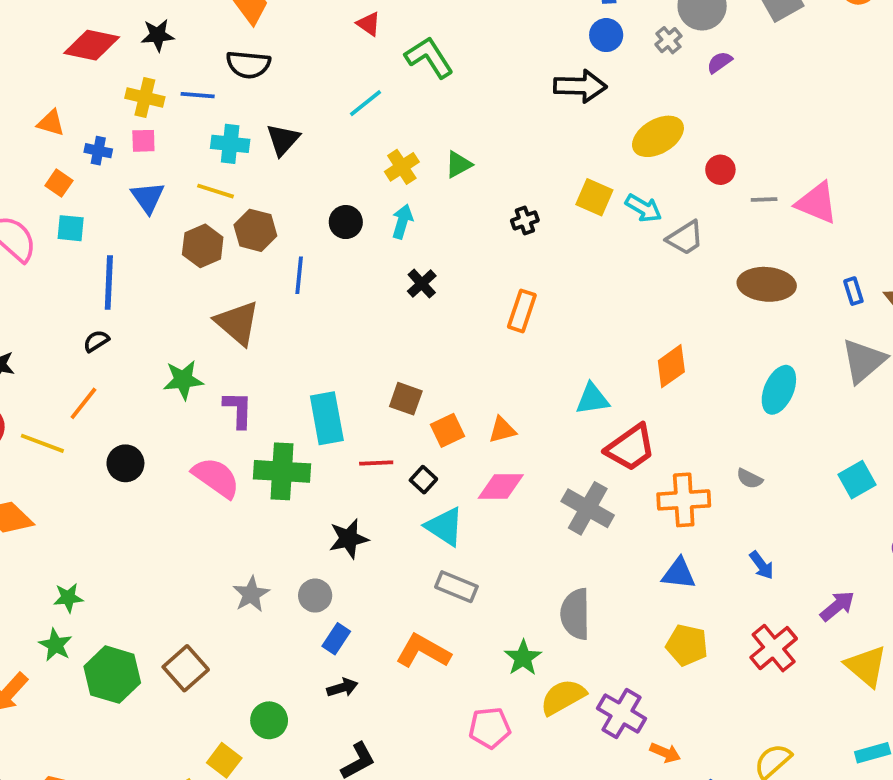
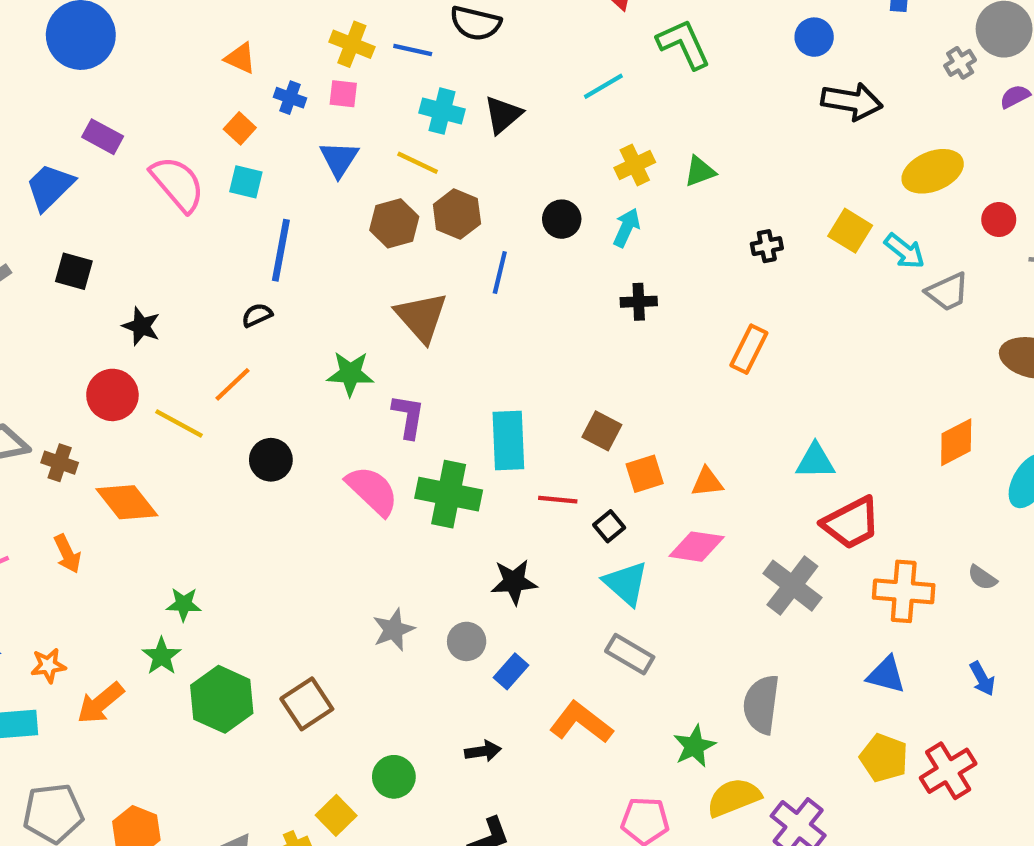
blue circle: (606, 35) -> (814, 37), moved
black cross: (422, 284) -> (639, 302), turned 32
orange diamond: (671, 366) -> (956, 442), moved
blue rectangle: (336, 639) -> (511, 671), moved
red cross: (774, 648) -> (948, 771), moved

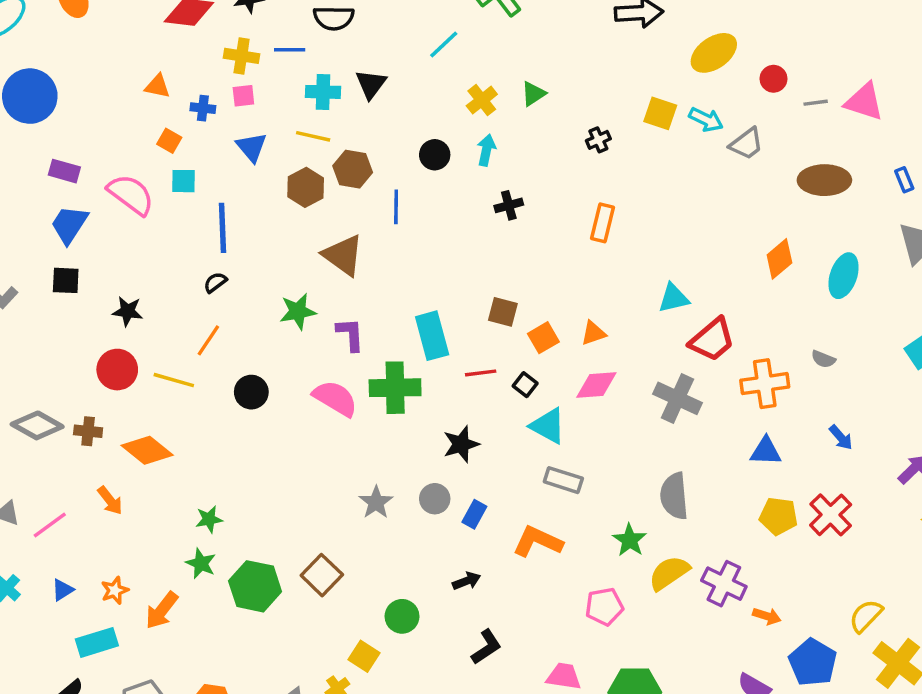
blue trapezoid: (50, 187) -> (69, 224), moved

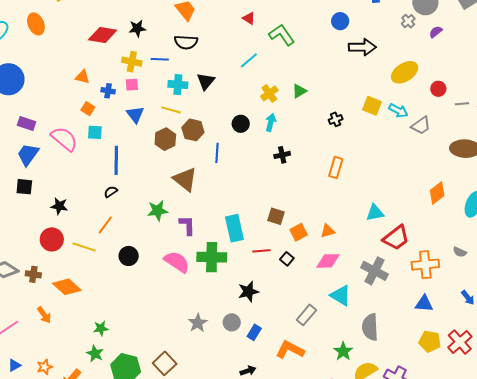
cyan triangle: (548, 426) -> (341, 295), moved
gray rectangle: (563, 480) -> (306, 315), turned -70

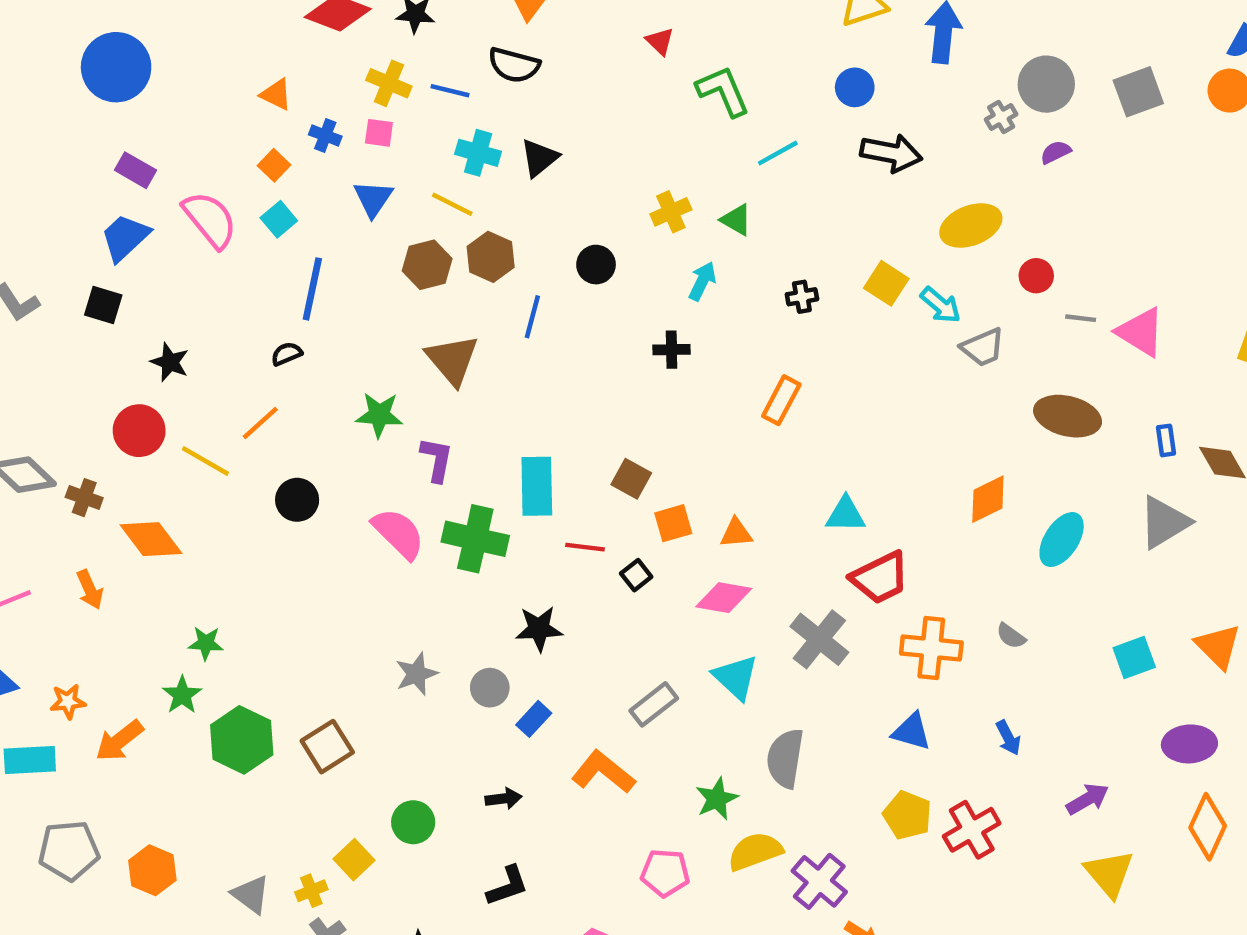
cyan line: (249, 60) -> (778, 153), moved
green triangle: (299, 91) -> (736, 220), turned 49
cyan arrow: (271, 122) -> (702, 281), moved
cyan square: (95, 132) -> (279, 219), turned 35

